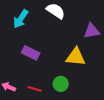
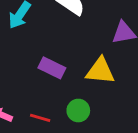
purple rectangle: (31, 53) -> (52, 68), moved

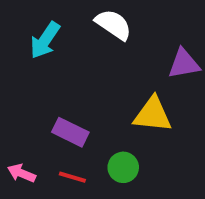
purple rectangle: (52, 68) -> (70, 132), moved

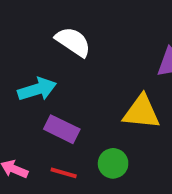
white semicircle: (113, 25) -> (73, 42), moved
cyan arrow: (45, 40) -> (37, 89), moved, turned -141

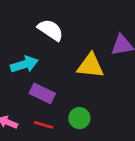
yellow triangle: (142, 112) -> (90, 66), moved

